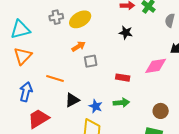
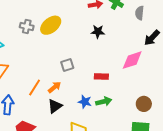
gray cross: (56, 17) -> (27, 27), turned 32
orange arrow: (78, 46) -> (55, 87), moved
orange line: (55, 79) -> (35, 87), turned -66
blue star: (96, 106) -> (85, 102), moved

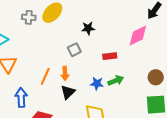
black star: (98, 32) -> (88, 28), moved
orange arrow: (55, 87) -> (65, 73), turned 136

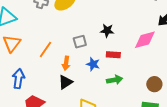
black star: (88, 28) -> (107, 31), moved
orange line: (45, 77) -> (45, 50), moved
blue star: (97, 84) -> (93, 64), moved

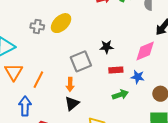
gray square: (80, 42) -> (81, 61), size x1.5
orange line: (45, 50) -> (38, 80), moved
blue star: (93, 64) -> (138, 77), moved

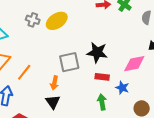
black star: (107, 47) -> (97, 52), size x1.5
green arrow: (120, 95) -> (102, 102), turned -91
black triangle: (72, 103) -> (53, 102), turned -35

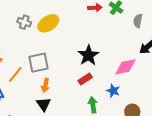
black star: (97, 52) -> (88, 55), turned 30
gray square: (69, 62) -> (38, 63), moved
red rectangle: (102, 77) -> (85, 79), moved, turned -40

